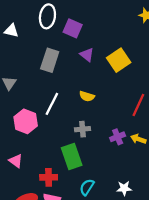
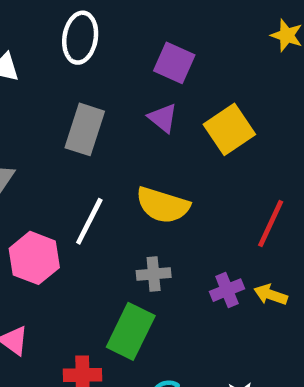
purple square: (73, 28) -> (174, 63), moved
yellow semicircle: (87, 96) -> (163, 205), size x1.6
green rectangle: (72, 156) -> (131, 331), turned 45

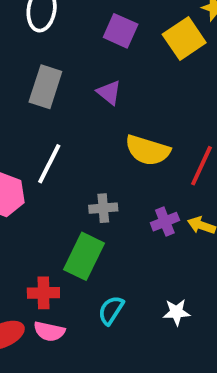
purple triangle: (163, 118) -> (109, 92), moved
yellow square: (229, 129) -> (184, 38), moved
yellow semicircle: (163, 205) -> (148, 150), moved

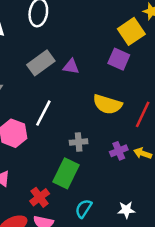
purple square: (121, 31) -> (119, 59), moved
gray rectangle: (45, 87) -> (41, 63), turned 36
purple triangle: (109, 92) -> (71, 67), moved, turned -30
red cross: (43, 293) -> (40, 197), turned -36

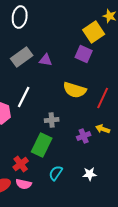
purple cross: (119, 151) -> (84, 136), moved

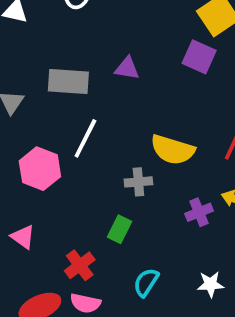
gray rectangle: (22, 57) -> (68, 82), moved, turned 40
yellow semicircle: (75, 90) -> (173, 150), moved
green rectangle: (42, 145) -> (120, 229), size x0.6

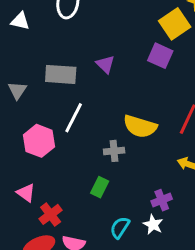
purple triangle: (127, 68) -> (105, 64), turned 36
purple cross: (199, 212) -> (162, 200), moved
red cross: (80, 265) -> (51, 214), moved
white star: (210, 284) -> (153, 225), moved, turned 30

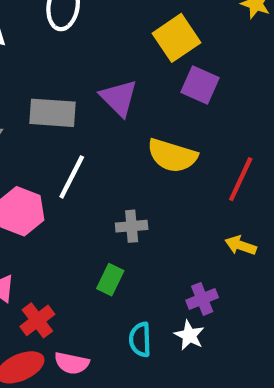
yellow square: (175, 24) -> (176, 38), moved
purple triangle: (105, 64) -> (119, 98), size x1.4
yellow semicircle: (140, 126) -> (172, 156), moved
cyan semicircle: (120, 227) -> (140, 340), turned -35

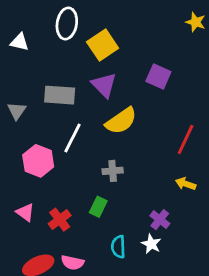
yellow square: (176, 38) -> (103, 45), moved
yellow semicircle: (172, 156) -> (121, 121), moved, turned -52
purple cross: (202, 299) -> (160, 220), turned -30
red cross: (37, 320) -> (60, 220), moved

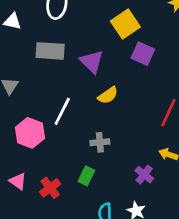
yellow square: (103, 45) -> (125, 24), moved
gray rectangle: (60, 95) -> (50, 51), moved
yellow semicircle: (121, 121) -> (108, 95), size x0.7
purple cross: (160, 220) -> (144, 175), moved

